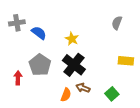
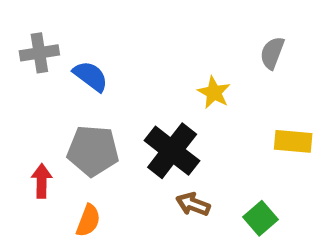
yellow star: (72, 39) -> (214, 92), moved
gray pentagon: (40, 65) -> (93, 151), turned -30
orange semicircle: (66, 95) -> (88, 221), moved

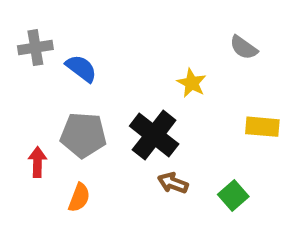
gray semicircle: (272, 53) -> (244, 48), turned -76

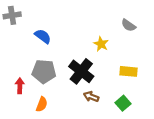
gray cross: (35, 48) -> (12, 15), moved
yellow rectangle: (262, 127) -> (128, 71), moved

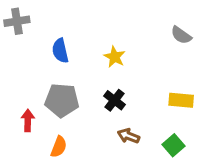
blue semicircle: (43, 36) -> (60, 51), turned -140
yellow star: (101, 44) -> (115, 57), moved
black cross: (81, 71) -> (115, 100), size x0.6

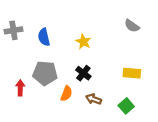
gray cross: (17, 21) -> (13, 30), moved
orange semicircle: (59, 147) -> (66, 93), moved

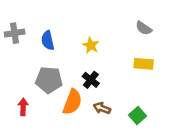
yellow rectangle: (132, 73) -> (144, 64), moved
red arrow: (20, 88) -> (23, 107), moved
orange semicircle: (66, 93) -> (72, 102), size x1.5

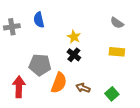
blue semicircle: (48, 40) -> (39, 20), moved
black cross: (91, 80) -> (74, 55), moved
red arrow: (23, 107) -> (19, 87), size x1.5

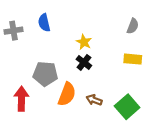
gray semicircle: (117, 23) -> (133, 26), turned -104
green square: (112, 94) -> (127, 107), size x1.5

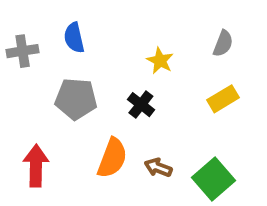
yellow star: (84, 42) -> (160, 61), moved
yellow rectangle: (133, 59) -> (223, 99), turned -36
gray pentagon: (45, 74) -> (76, 99), moved

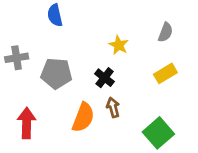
blue semicircle: (74, 38) -> (55, 15), moved
gray cross: (23, 51) -> (17, 58), moved
brown arrow: (158, 168) -> (113, 107), moved, turned 54

